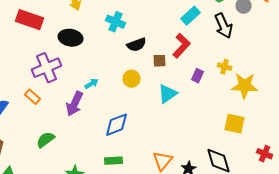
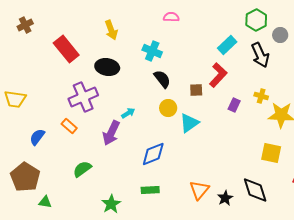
red rectangle: (30, 20) -> (66, 49), turned 32
black semicircle: (137, 45) -> (162, 79), moved, turned -108
cyan triangle: (168, 94) -> (189, 123), moved

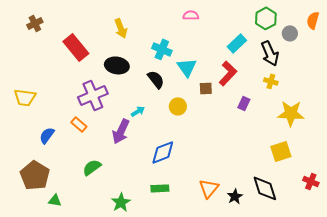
pink semicircle: (171, 17) -> (191, 15), moved
black semicircle: (162, 79) -> (156, 79), moved
yellow cross: (261, 96) -> (271, 81), moved
cyan triangle: (189, 123) -> (187, 67), moved, turned -30
yellow square: (271, 153) -> (281, 151), turned -30

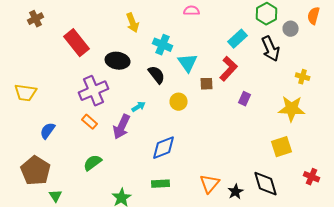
yellow arrow: (121, 28) -> (133, 23), moved
yellow cross: (271, 81) -> (303, 77), moved
orange rectangle: (79, 124) -> (90, 122), moved
green triangle: (55, 200) -> (56, 196), turned 48

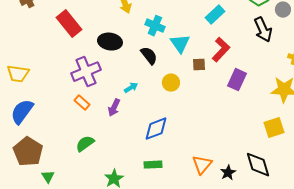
cyan rectangle: (238, 39) -> (215, 15), moved
purple rectangle: (245, 99) -> (237, 80), size x1.5
purple arrow: (122, 127) -> (114, 108), size x0.7
blue semicircle: (48, 131) -> (22, 112), moved, size x1.5

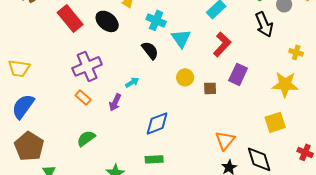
black ellipse: (110, 42) -> (107, 21), moved, turned 30
brown square: (199, 65) -> (210, 88), moved
yellow circle: (171, 83) -> (185, 77), moved
orange triangle: (202, 165) -> (225, 140), moved

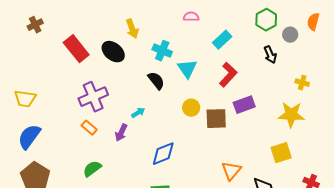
black arrow: (264, 24) -> (270, 55), size x0.7
purple rectangle: (238, 74) -> (244, 105), turned 45
brown square: (210, 88) -> (216, 119), size x1.6

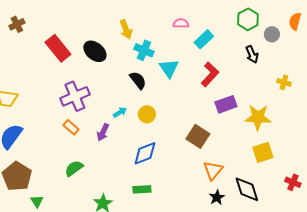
pink semicircle: (191, 17) -> (181, 23), moved
yellow arrow: (132, 29) -> (126, 29), moved
yellow circle: (191, 108) -> (147, 114), moved
yellow star: (291, 115) -> (258, 117), moved
brown square: (216, 119) -> (198, 136), moved, turned 35

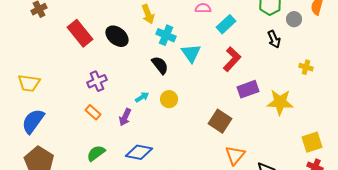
purple cross: (75, 96) -> (97, 81), size x0.7
yellow square: (263, 152) -> (312, 142), moved
blue diamond: (145, 153) -> (139, 152), moved, turned 32

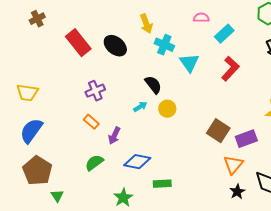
black semicircle: (160, 65) -> (153, 85), moved
purple rectangle: (248, 89) -> (246, 139), moved
purple arrow: (125, 117) -> (114, 136), moved

